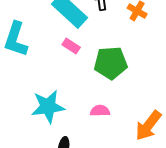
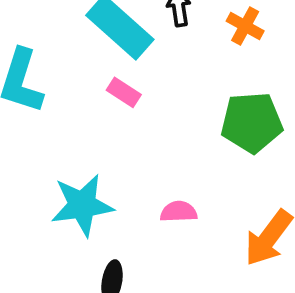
green pentagon: (111, 63) -> (252, 122), moved

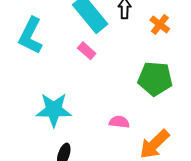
pink semicircle: (179, 212) -> (119, 122), moved

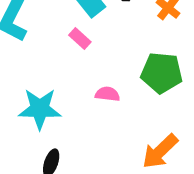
pink semicircle: (119, 122) -> (108, 94), moved

